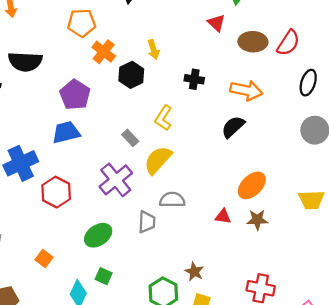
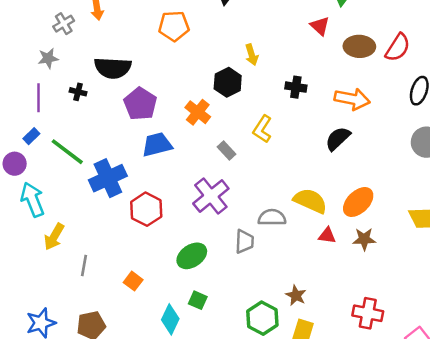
orange cross: (104, 52) -> (198, 112), moved
purple pentagon: (75, 95) -> (140, 104), moved
yellow semicircle: (158, 160) -> (310, 201), moved, turned 72

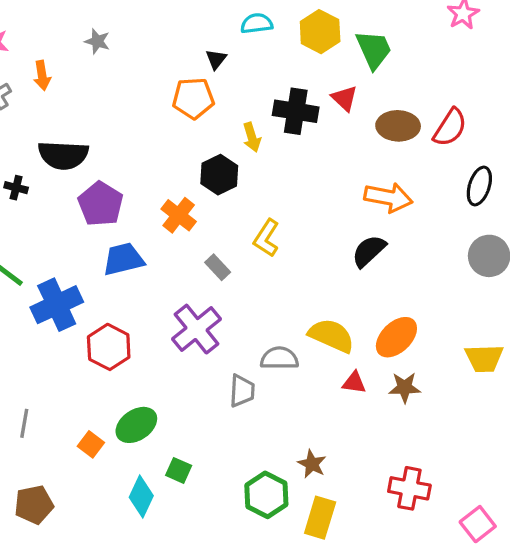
orange pentagon: (174, 26) -> (193, 98), moved
black cross: (296, 87) -> (296, 111), moved, size x1.5
green ellipse: (192, 256) -> (136, 425), moved

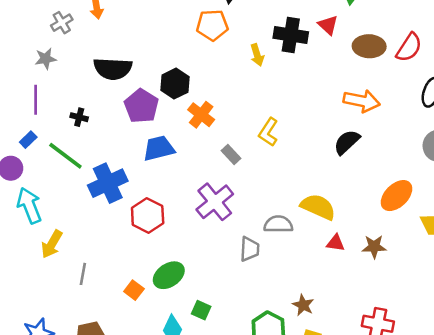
black hexagon: (219, 175) -> (175, 84), moved
black cross: (16, 188) -> (79, 117), moved
orange ellipse: (396, 337) -> (397, 196), moved

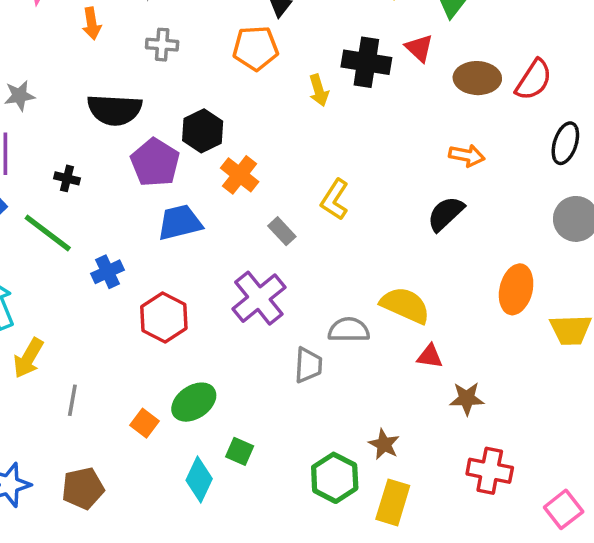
gray cross: (62, 23) -> (162, 45), moved, turned 35
orange arrow: (362, 101) -> (467, 156), size x0.7
blue cross: (108, 183) -> (108, 272), size x0.6
orange ellipse: (397, 196) -> (516, 289), turned -32
brown star: (374, 247) -> (467, 399), moved

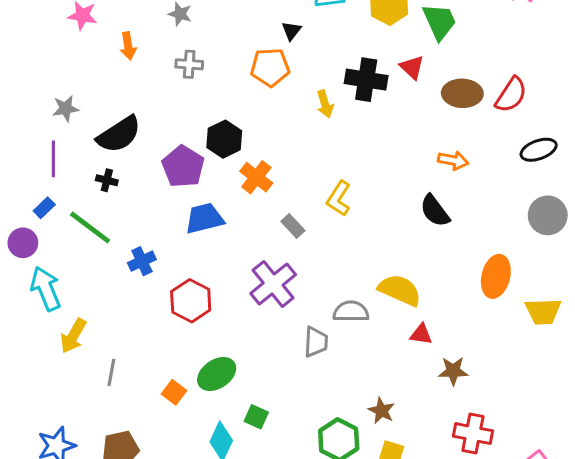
black semicircle: (115, 110) -> (119, 134), moved, turned -36
black ellipse: (565, 143) -> (539, 150), turned 52
black semicircle: (446, 214) -> (435, 211), turned -84

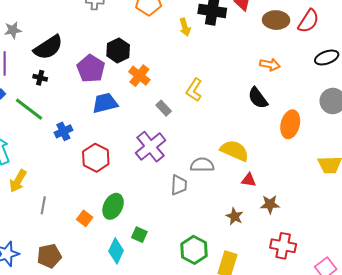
orange ellipse: (496, 276) -> (290, 124), moved
green ellipse: (217, 374) -> (113, 206), turned -30
brown star: (381, 411) -> (235, 216), moved

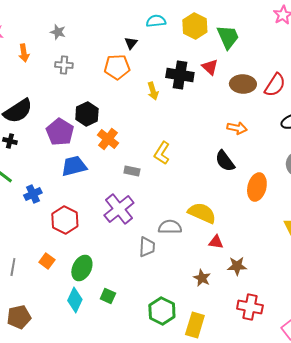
gray rectangle: (164, 108) -> (132, 171), turned -35
orange square: (85, 218) -> (47, 261), moved
cyan diamond: (116, 251) -> (75, 300), moved

